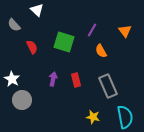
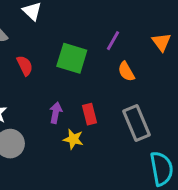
yellow star: (93, 117) -> (73, 139), moved

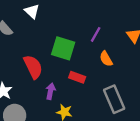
red semicircle: (25, 66) -> (33, 67), moved, size x1.5
red rectangle: (89, 114) -> (77, 77), moved, turned -56

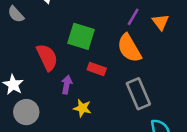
purple line: (96, 34) -> (133, 17), moved
orange semicircle: (106, 59) -> (129, 48), size x1.6

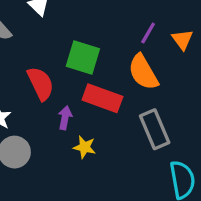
red rectangle: (97, 69) -> (102, 98), size x1.6

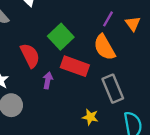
green square: (83, 57) -> (61, 37), turned 30
yellow star: (85, 147) -> (90, 117), moved

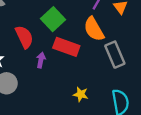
gray rectangle: (113, 89) -> (115, 55), moved

